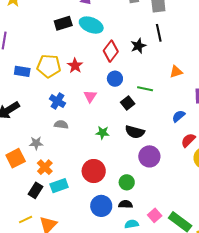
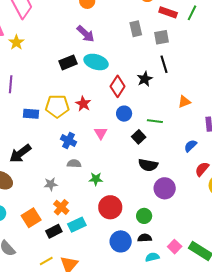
green star: (103, 133) -> (96, 179), moved
orange square: (16, 158) -> (31, 218), moved
black rectangle: (35, 190) -> (54, 231), turned 35

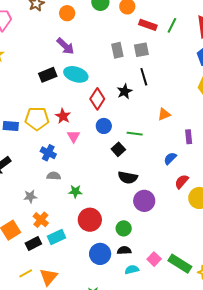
gray rectangle: (136, 29) -> (117, 50), moved
pink triangle: (101, 133) -> (74, 136), moved

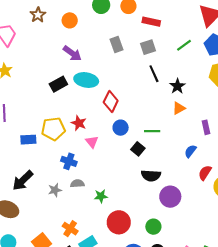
green line: (172, 25) -> (184, 45), moved, turned 35
gray rectangle: (117, 50) -> (117, 45), moved
black star: (125, 91) -> (177, 86), moved
gray star: (30, 196) -> (55, 190), moved

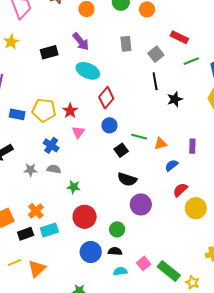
red rectangle: (151, 22) -> (179, 37), moved
gray square: (148, 47) -> (156, 54), turned -35
black rectangle: (58, 84) -> (49, 52), moved
orange triangle: (179, 108) -> (160, 144), moved

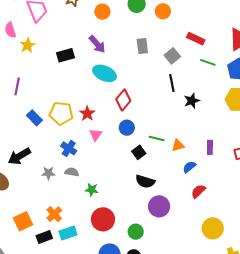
green line: (191, 61) -> (208, 62), turned 42
blue rectangle: (17, 114) -> (34, 118), turned 35
yellow circle: (196, 208) -> (213, 228), moved

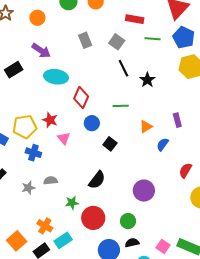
green line: (157, 139) -> (121, 106), moved
blue cross: (69, 148) -> (33, 153), moved
black semicircle: (145, 181) -> (97, 180), moved, turned -54
green star: (92, 190) -> (72, 203), moved
red semicircle: (198, 191) -> (185, 170), moved

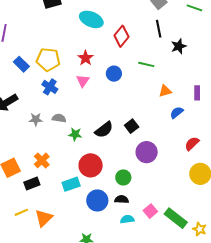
red diamond: (81, 97) -> (121, 36), moved
red star: (50, 120) -> (86, 58), moved
black square: (110, 144) -> (132, 126), moved
green star: (72, 203) -> (75, 134), moved
cyan rectangle: (63, 240) -> (71, 184), moved

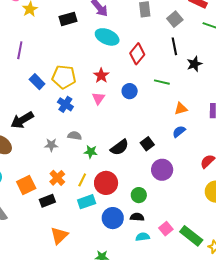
blue semicircle: (177, 112) -> (179, 132), moved
gray star: (36, 119) -> (51, 145), moved
yellow line: (21, 212) -> (82, 180), moved, turned -40

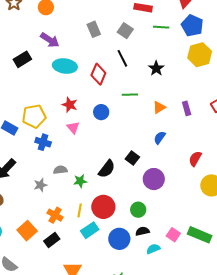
black line: (174, 46) -> (122, 58), moved
orange triangle: (181, 109) -> (159, 107), moved

